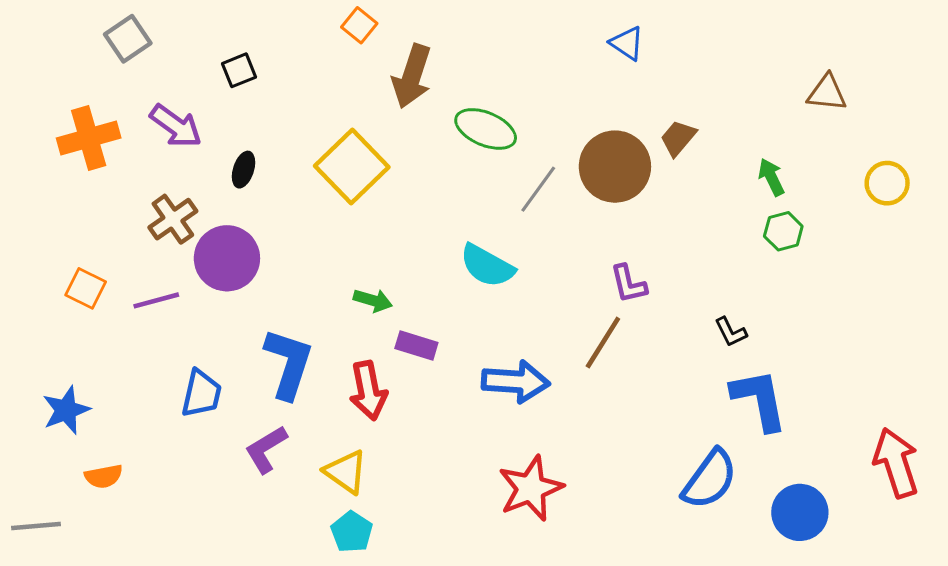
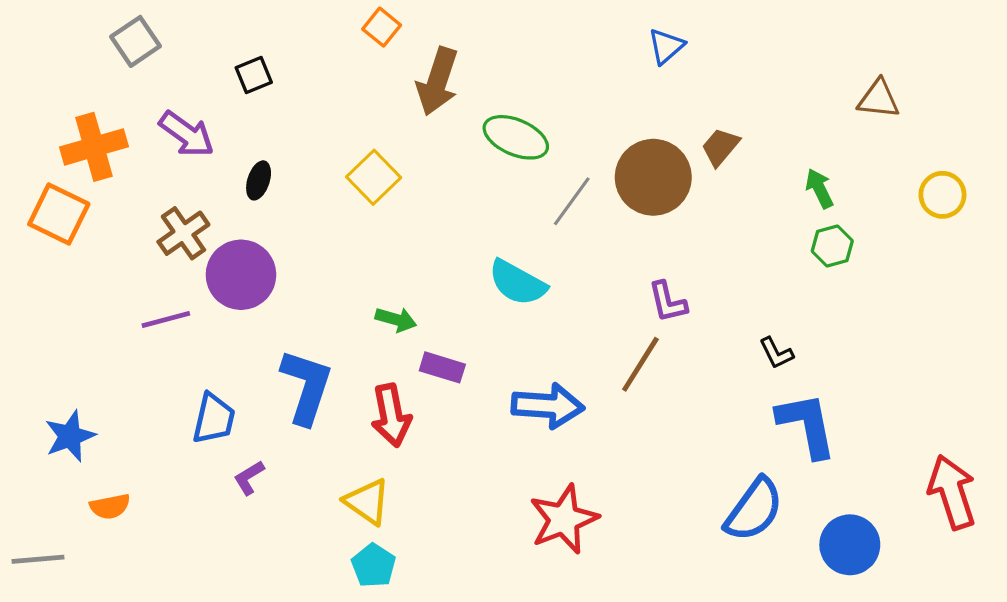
blue triangle: (627, 43) -> (666, 46), turned 45
yellow square: (352, 167) -> (374, 177), size x0.7
orange square: (86, 288) -> (59, 214), moved, size x1.4
purple L-shape: (266, 449) -> (249, 478), moved, size x0.7

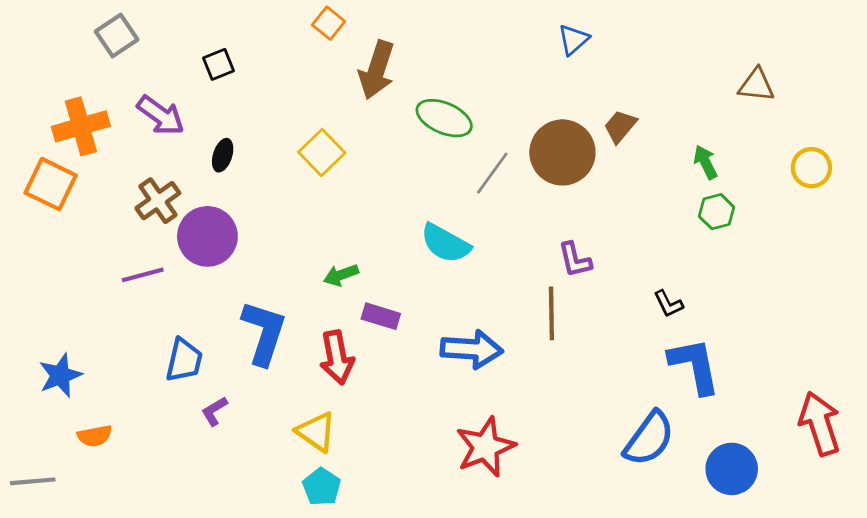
green arrow: (396, 319) -> (341, 275), turned 144
brown line: (640, 364) -> (551, 313), turned -33

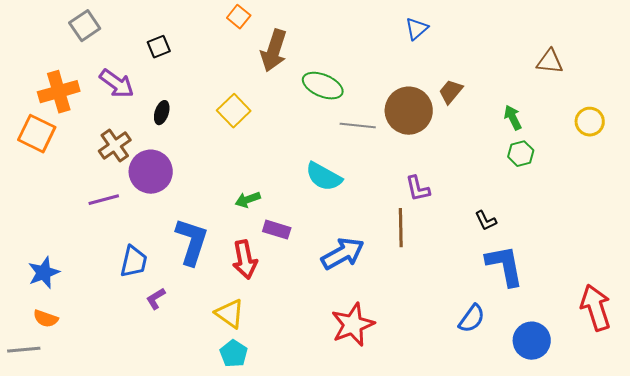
gray line: (492, 173) -> (358, 126), turned 60
blue arrow: (472, 349) -> (343, 254), turned -33
orange semicircle: (95, 436) -> (46, 319), moved, turned 30
blue semicircle: (649, 439) -> (472, 319), size x0.7

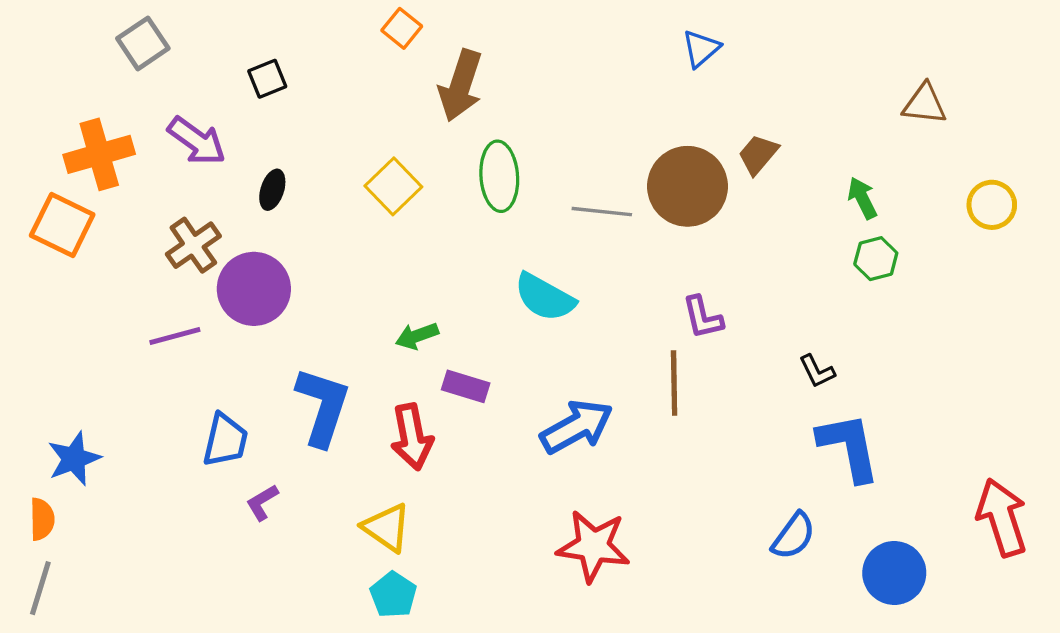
green ellipse: (323, 86) -> (499, 176), moved, turned 63
orange semicircle: (46, 319) -> (42, 519), moved, turned -110
red star: (353, 325) -> (593, 546), turned 30
gray line: (24, 350) -> (40, 588), turned -68

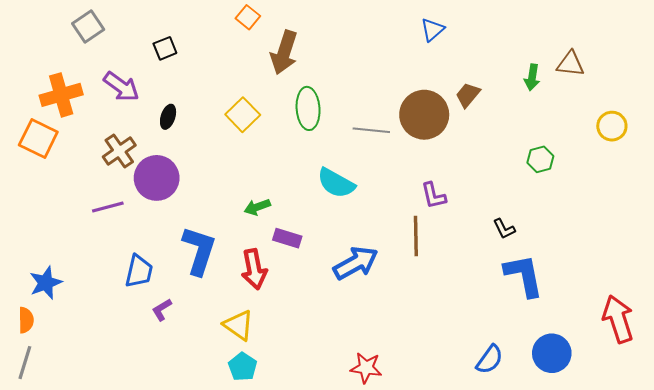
green arrow: (862, 198) -> (532, 77), moved, turned -145
blue semicircle: (793, 536) -> (490, 359), moved
red star: (593, 546) -> (366, 368), moved, size x0.7

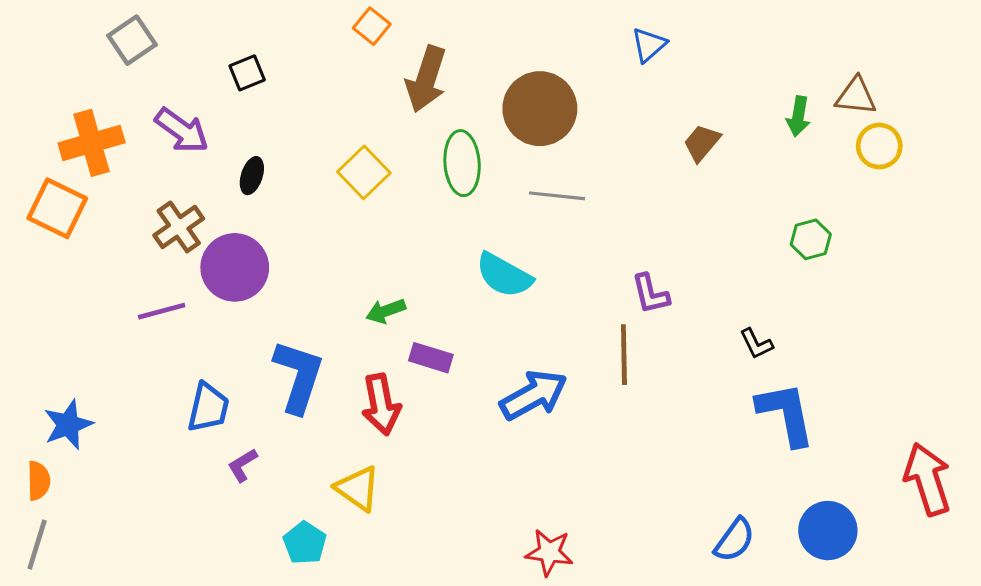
brown circle: (424, 115) -> (540, 109), moved
yellow circle: (612, 126) -> (879, 146), moved
cyan pentagon: (243, 367) -> (305, 543), moved

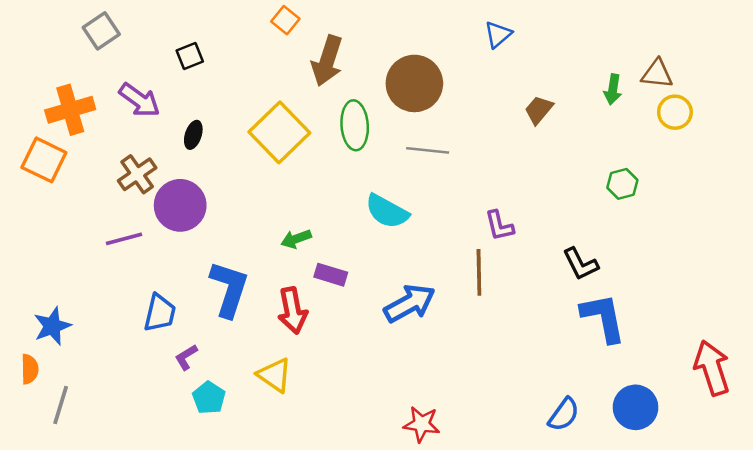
yellow square: (364, 172) -> (279, 132), size x1.5
black L-shape: (756, 344) -> (581, 264), size x1.4
cyan pentagon: (305, 543) -> (209, 398), moved
gray line: (37, 545) -> (61, 405), moved

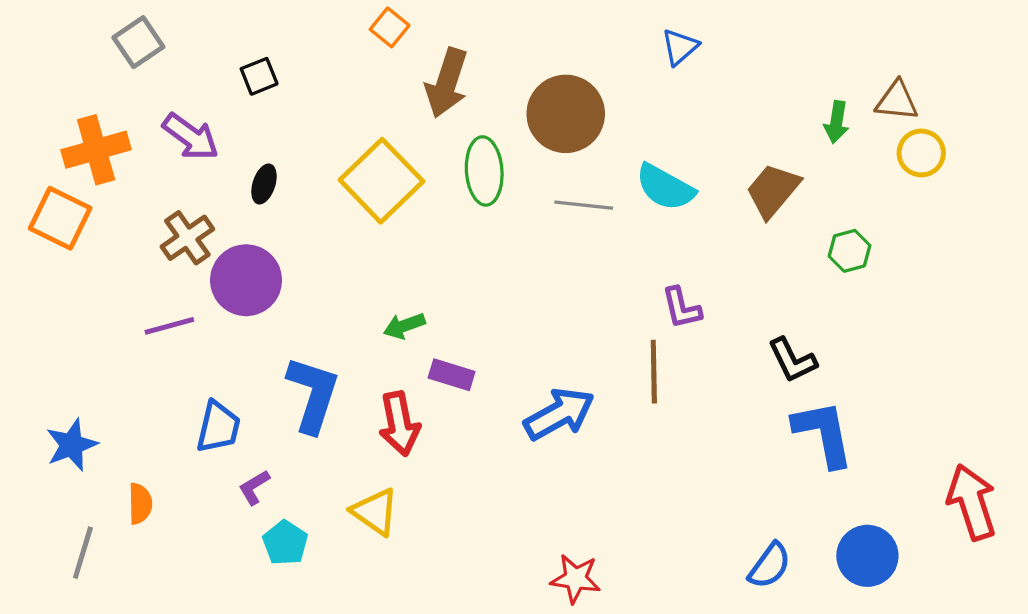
brown trapezoid: (539, 110) -> (773, 191), moved, size x1.4
cyan semicircle: (387, 211) -> (665, 187), moved
orange semicircle: (30, 369) -> (140, 504), moved

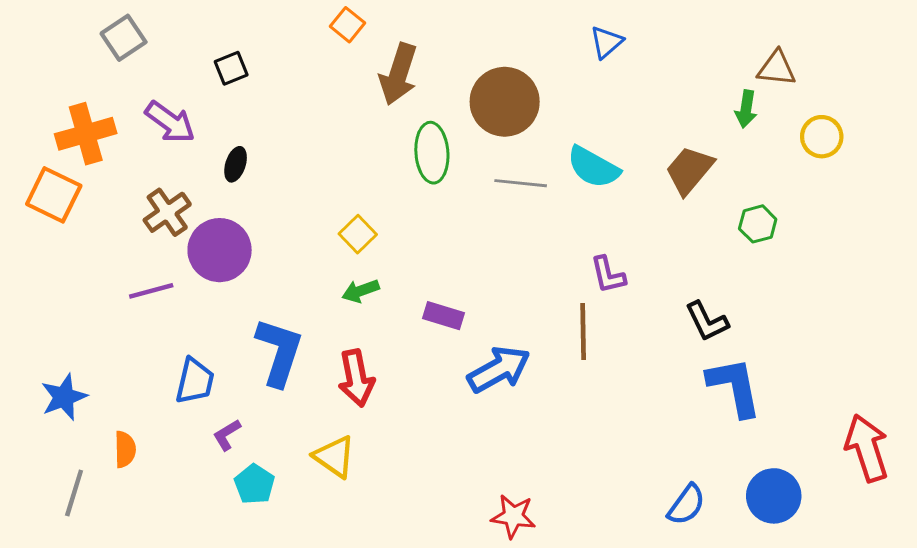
brown triangle: (897, 101) -> (777, 68), moved
yellow square: (381, 181) -> (358, 234), moved, size x0.5
purple rectangle: (452, 375) -> (444, 316), moved

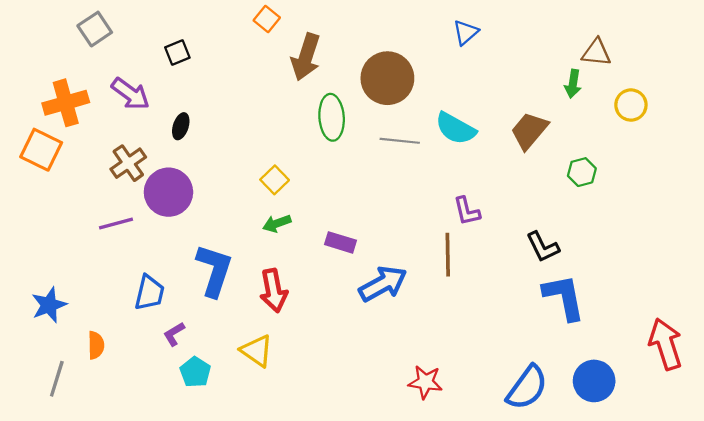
blue semicircle: (686, 505) -> (527, 388), size x1.4
red star: (513, 516) -> (425, 382), moved

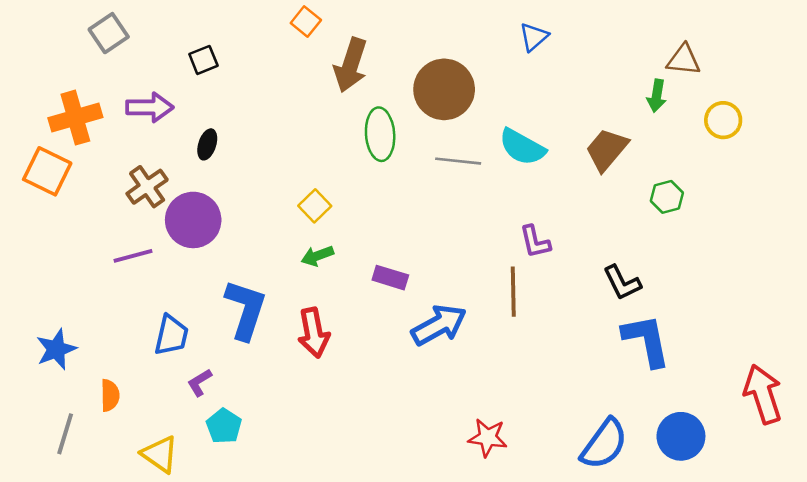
purple arrow: (130, 94) -> (150, 107), turned -36
yellow triangle: (257, 351) -> (160, 454), moved

